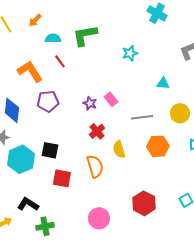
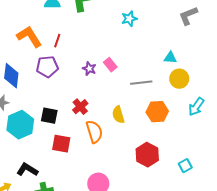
red line: (60, 61) -> (57, 41), moved, turned 56
cyan triangle: (163, 83) -> (170, 58), moved
red cross: (97, 131) -> (80, 107), moved
red hexagon: (144, 203) -> (147, 155), moved

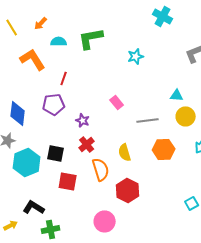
orange L-shape: (29, 37) -> (33, 59), moved
purple star: (89, 69) -> (83, 120), moved
red hexagon: (147, 155) -> (128, 190), moved

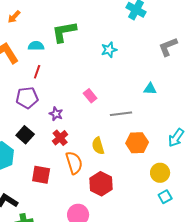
cyan semicircle: (59, 41) -> (36, 46), moved
yellow circle: (186, 116) -> (160, 173), moved
black square: (56, 153) -> (25, 135), moved, turned 30

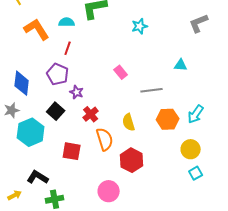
purple pentagon: (27, 98) -> (58, 74), turned 30
purple star: (56, 114) -> (77, 92), moved
cyan arrow: (176, 138) -> (196, 114), moved

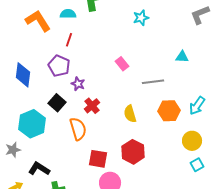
gray star: (12, 110) -> (13, 150), moved
orange semicircle: (105, 139) -> (78, 129), moved
red square: (72, 151) -> (98, 159), moved

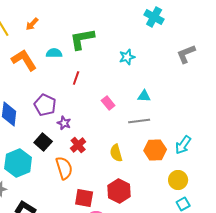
red line: (69, 40) -> (76, 78), moved
cyan triangle: (182, 57) -> (144, 96), moved

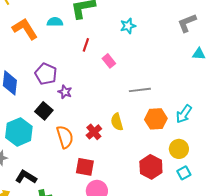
red line: (76, 78) -> (86, 45), moved
cyan triangle: (144, 96) -> (199, 54), moved
pink rectangle: (108, 103) -> (109, 61), moved
red cross: (78, 145) -> (94, 132), moved
red hexagon: (119, 191) -> (151, 167), moved

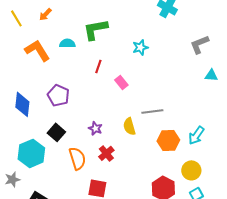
purple star: (65, 92) -> (95, 128), moved
yellow semicircle: (117, 122) -> (129, 126), moved

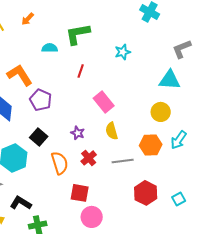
orange L-shape: (37, 50) -> (20, 75), moved
cyan triangle: (211, 75) -> (170, 80), moved, size x1.6
pink rectangle: (121, 82) -> (104, 102), moved, size x1.5
gray line: (152, 111) -> (123, 161), moved
yellow circle: (191, 170) -> (161, 112), moved

